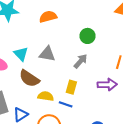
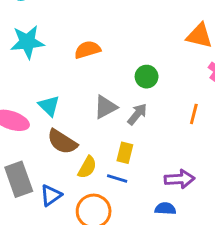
gray triangle: (47, 54) -> (105, 107), moved, turned -36
purple arrow: (107, 85) -> (180, 179), moved
yellow semicircle: (46, 96) -> (87, 167), turned 112

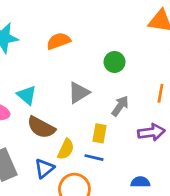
gray arrow: (137, 114) -> (120, 106), moved
purple arrow: (180, 179) -> (151, 132), moved
blue triangle: (51, 195) -> (44, 168), moved

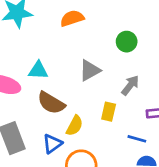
cyan triangle: (27, 95) -> (38, 70), turned -40
blue line: (94, 158) -> (137, 139), moved

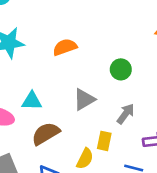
brown semicircle: (51, 103) -> (46, 134), turned 120
yellow semicircle: (75, 126) -> (85, 159), moved

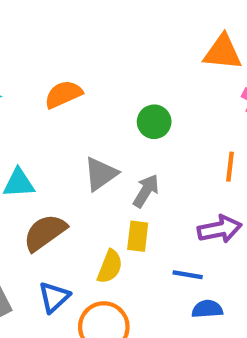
gray arrow: (126, 114) -> (146, 191), moved

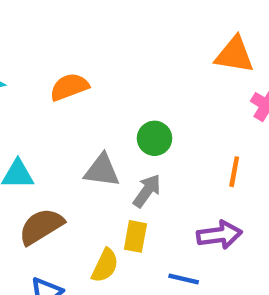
green circle: (154, 122) -> (155, 138), moved
gray triangle: (101, 174) -> (102, 170), turned 39

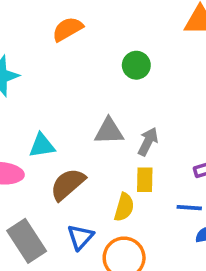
orange semicircle: (69, 87) -> (68, 29), moved
green circle: (155, 138) -> (136, 65), moved

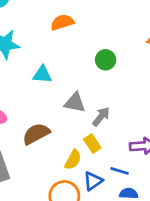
cyan triangle: (42, 145) -> (42, 74), moved
yellow rectangle: (145, 180) -> (92, 144), turned -48
blue triangle: (80, 237) -> (93, 181), moved

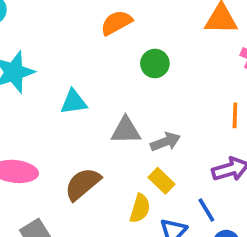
orange semicircle: (62, 22) -> (116, 23), moved
gray arrow: (101, 117) -> (165, 142), turned 42
blue line: (120, 171) -> (206, 210), turned 54

